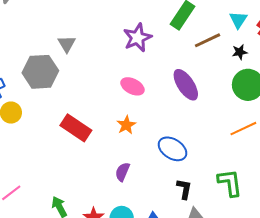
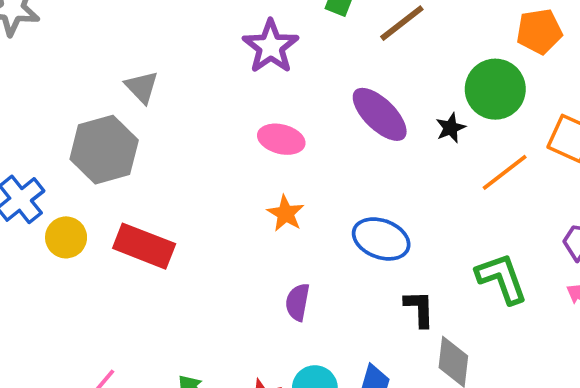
black star: (240, 52) -> (451, 128), moved
red rectangle: (76, 128) -> (144, 246), moved

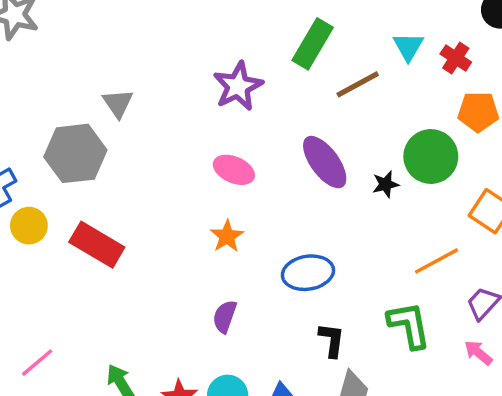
orange line: (505, 172) -> (436, 261), moved
blue ellipse: (381, 239) -> (308, 273), turned -39

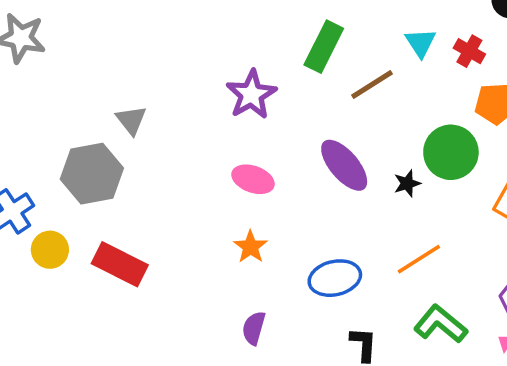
orange line: (436, 261) -> (419, 259), moved
green L-shape: (409, 325) -> (441, 324), turned -36

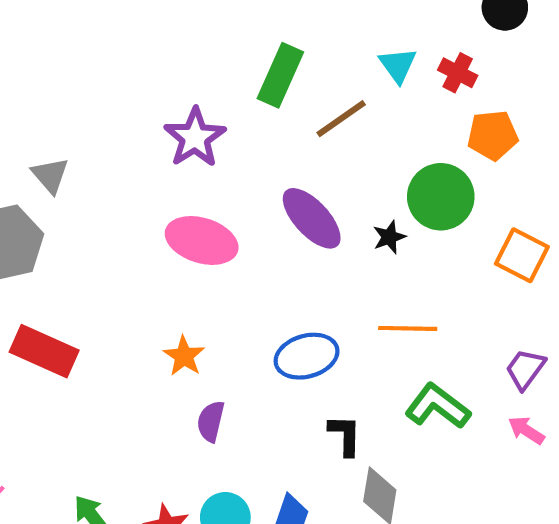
pink ellipse: (253, 179) -> (202, 240), size x1.4
orange star: (251, 247) -> (184, 356), moved
orange line: (419, 259) -> (408, 328), turned 36

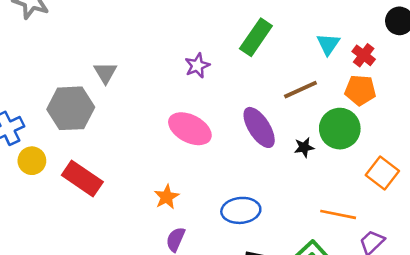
brown line: (341, 119) -> (300, 90), moved
orange pentagon: (493, 135) -> (360, 90), moved
purple star: (195, 138) -> (197, 66), size x0.7
orange line: (408, 328) -> (338, 214), moved

